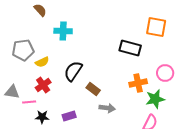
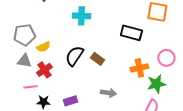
cyan cross: (63, 31) -> (81, 16), moved
brown rectangle: (93, 89) -> (97, 59), moved
gray triangle: (12, 92) -> (24, 61), moved

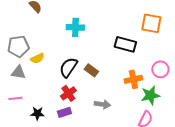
red cross: (44, 70) -> (68, 93), moved
pink line: (30, 87) -> (15, 98), moved

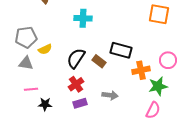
black rectangle: (125, 44) -> (121, 50), moved
pink line: (15, 98) -> (31, 89), moved
purple rectangle: (64, 112) -> (80, 103), moved

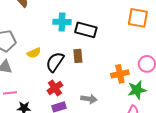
yellow semicircle: (45, 49) -> (34, 53), moved
black rectangle: (121, 50) -> (86, 30), moved
brown rectangle: (99, 61) -> (78, 56), moved, turned 48

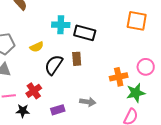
yellow semicircle: (34, 53) -> (37, 47), moved
red cross: (55, 88) -> (34, 91), moved

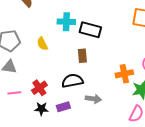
yellow semicircle: (37, 47) -> (42, 44), turned 88
black semicircle: (54, 65) -> (72, 81), moved, turned 45
black star: (23, 111) -> (41, 109), moved

